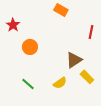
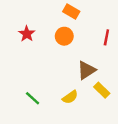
red star: (13, 25) -> (27, 34), moved
orange circle: (30, 47) -> (64, 36), moved

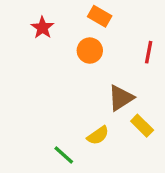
red star: (27, 34) -> (42, 28), moved
green line: (33, 98) -> (64, 155), moved

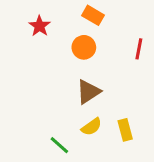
brown triangle: (121, 98) -> (88, 92), moved
yellow rectangle: (142, 126) -> (125, 130), moved, turned 30

